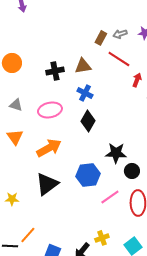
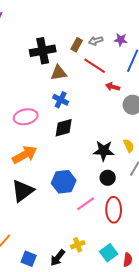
black cross: (55, 71) -> (43, 51), moved, size x1.4
red arrow: (137, 80) -> (113, 87), turned -96
black diamond: (88, 121) -> (64, 128), turned 45
black star: (116, 153) -> (104, 151), moved

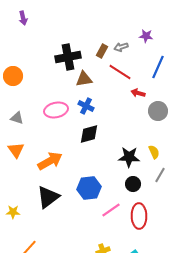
purple star: (121, 40) -> (146, 36), moved
pink ellipse: (26, 117) -> (56, 110), moved

